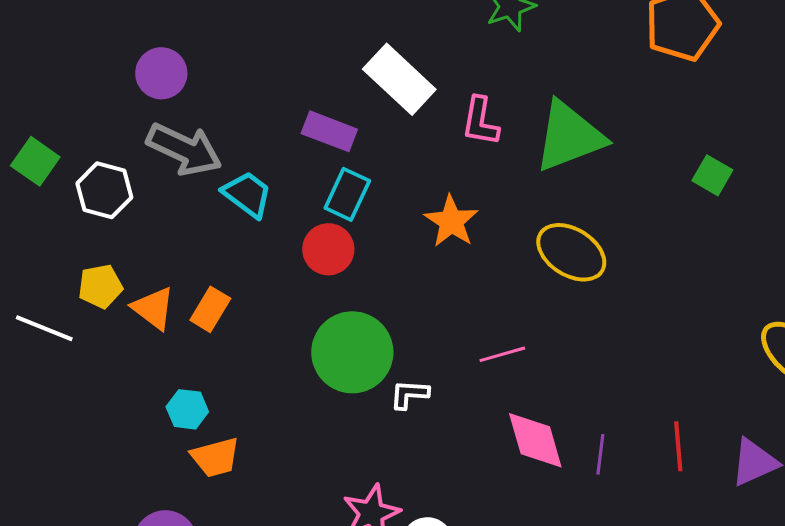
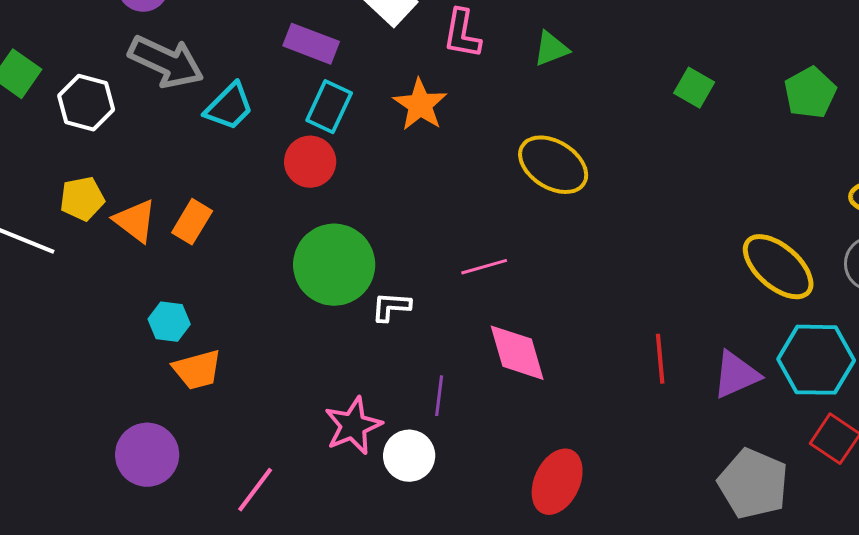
green triangle: (569, 136) -> (551, 49), size x0.5
cyan trapezoid: (247, 194) -> (229, 107), turned 98
orange star: (451, 221) -> (420, 105), moved
purple line: (600, 454) -> (439, 396), moved

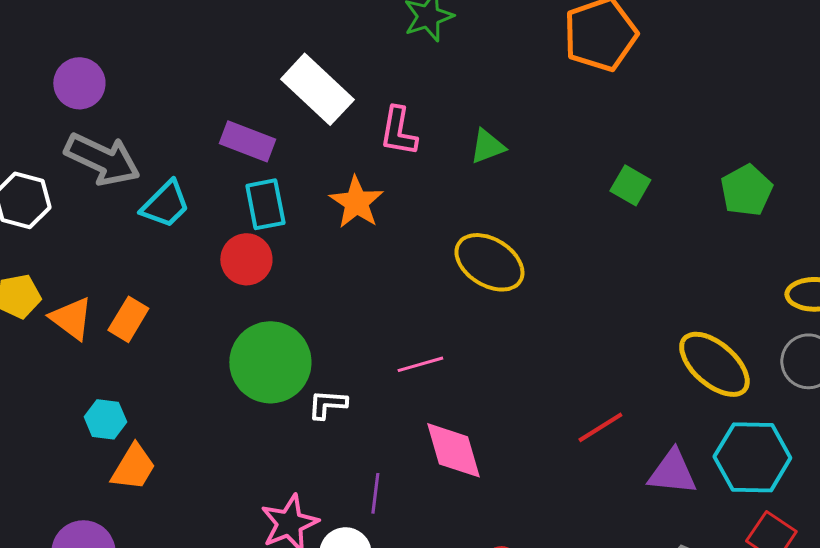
cyan rectangle: (329, 107) -> (265, 204), turned -36
red line: (660, 359) -> (600, 427), moved, turned 63
orange trapezoid: (197, 370) -> (133, 467), turned -44
purple triangle: (736, 375) -> (672, 472), turned 30

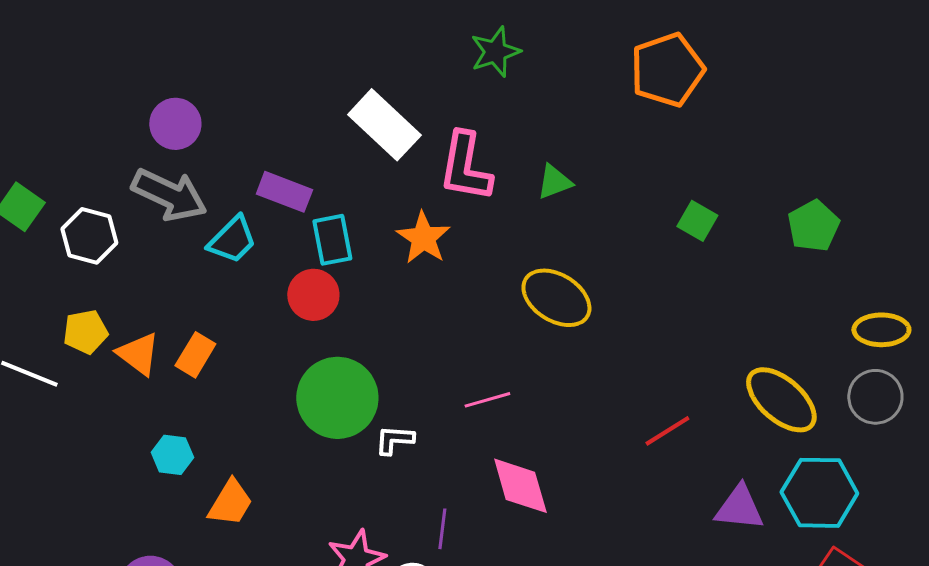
purple circle: (79, 83) -> (175, 124), moved
pink L-shape: (398, 131) -> (465, 167), size x1.4
purple rectangle: (247, 141) -> (284, 192), moved
red line: (600, 427) -> (667, 431), moved
orange trapezoid: (133, 467) -> (230, 503), moved

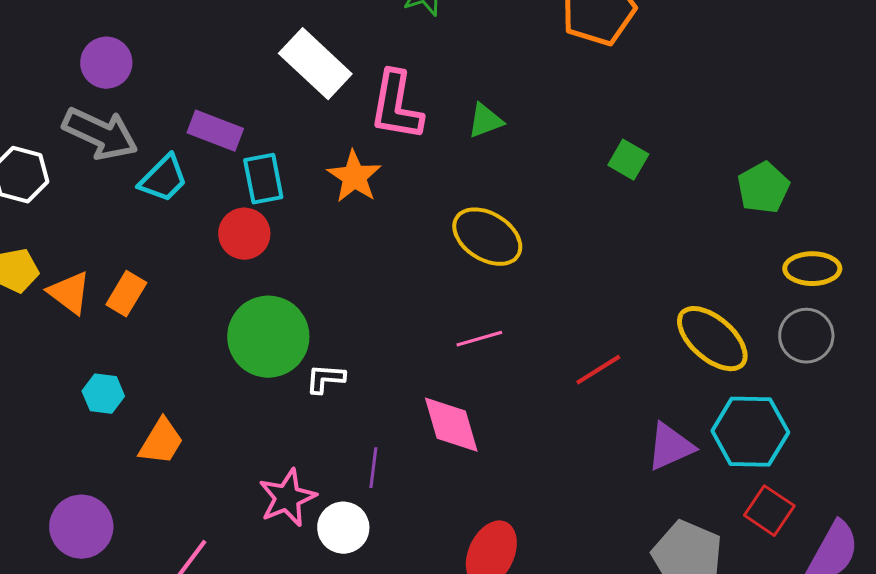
green pentagon: (813, 226) -> (763, 188), moved
pink line: (487, 400) -> (479, 339), moved
purple triangle: (739, 508) -> (670, 447), turned -30

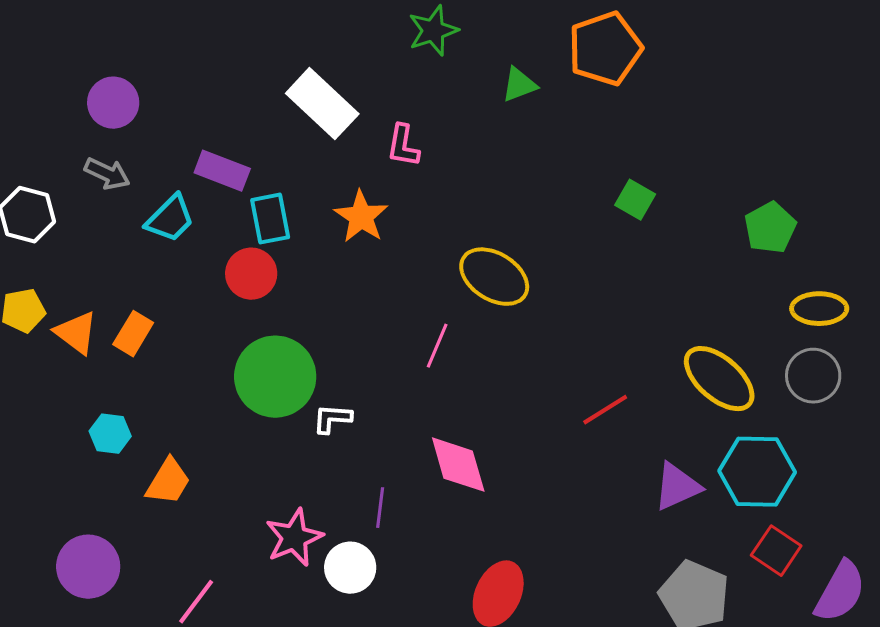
pink L-shape: (396, 106) -> (403, 146), size x0.6
green triangle: (485, 121) -> (519, 85), moved
gray arrow: (100, 134) -> (107, 174), size x0.6
pink line: (479, 339) -> (437, 346), moved, turned -51

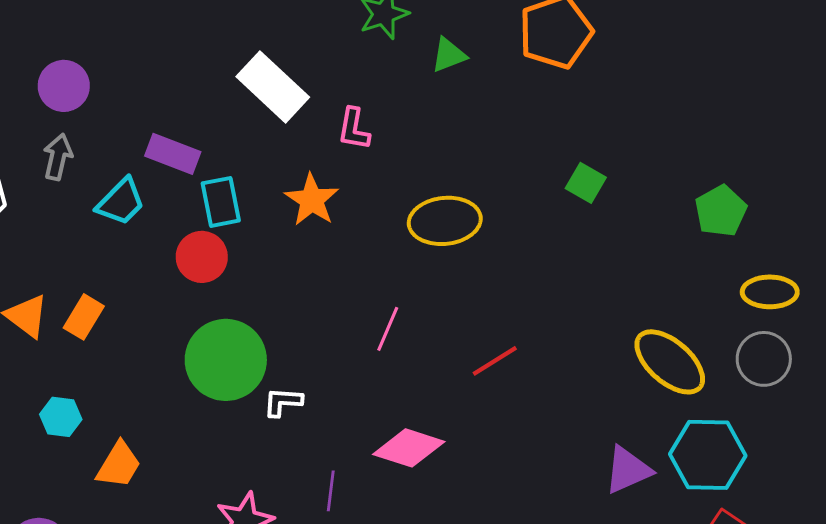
green triangle: (519, 85) -> (449, 55), moved
gray arrow: (107, 174) -> (58, 157), turned -102
yellow ellipse: (494, 277) -> (445, 221), moved, turned -38
red line: (605, 410) -> (495, 361), moved
pink diamond: (458, 465) -> (409, 448), turned -56

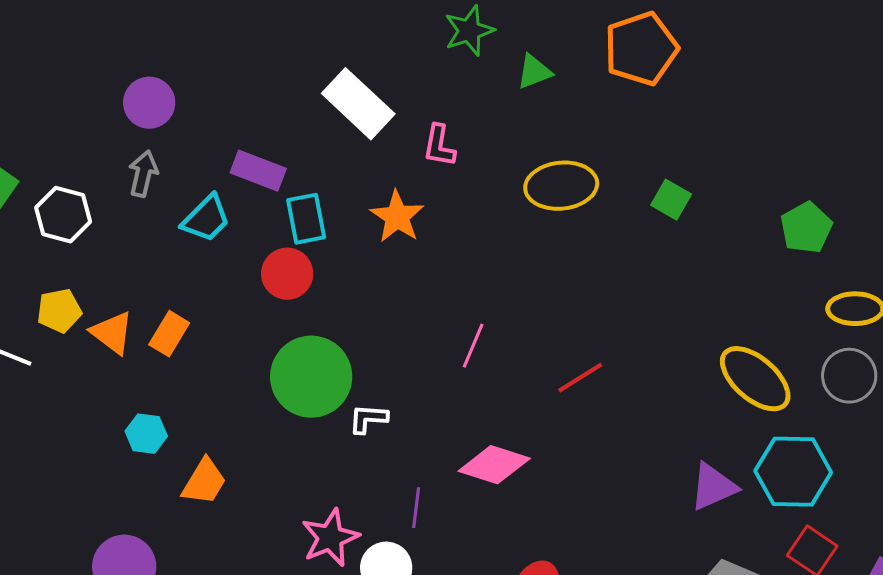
yellow ellipse: (445, 221) -> (561, 186), moved

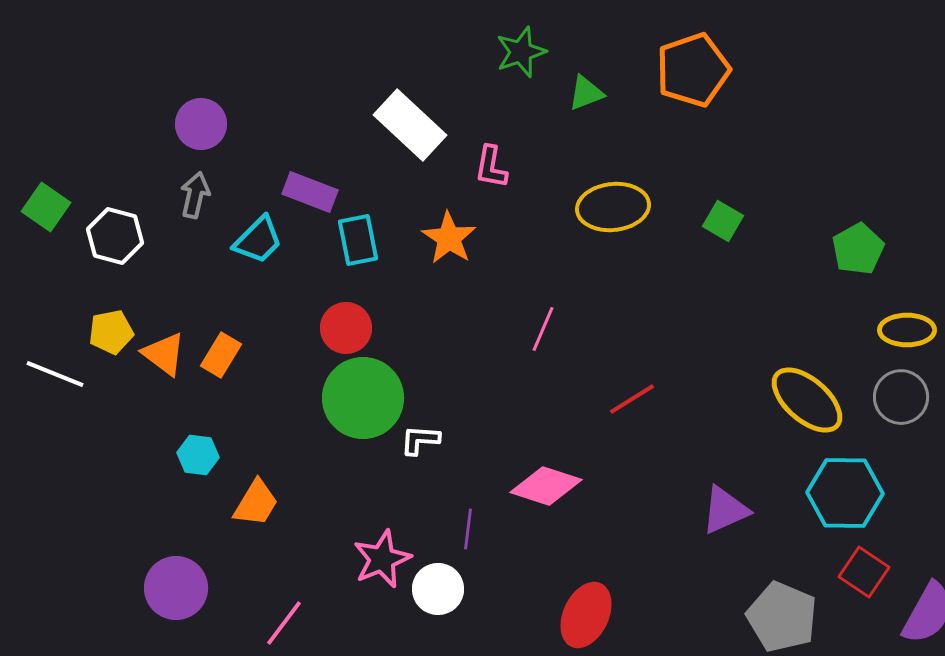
red circle: (287, 274) -> (346, 328), moved
pink line: (473, 346) -> (543, 329), moved
purple triangle: (713, 487) -> (725, 510), moved

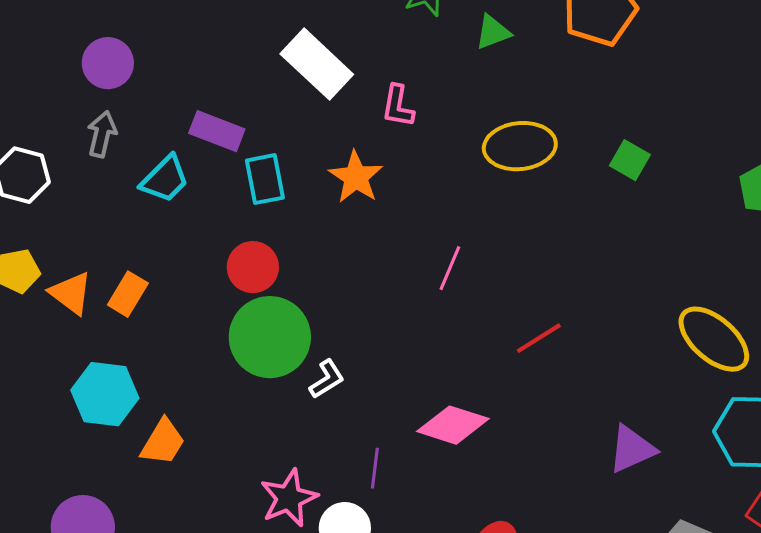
white L-shape: (420, 440) -> (327, 379), turned 144
cyan hexagon: (198, 455) -> (105, 394), size x1.6

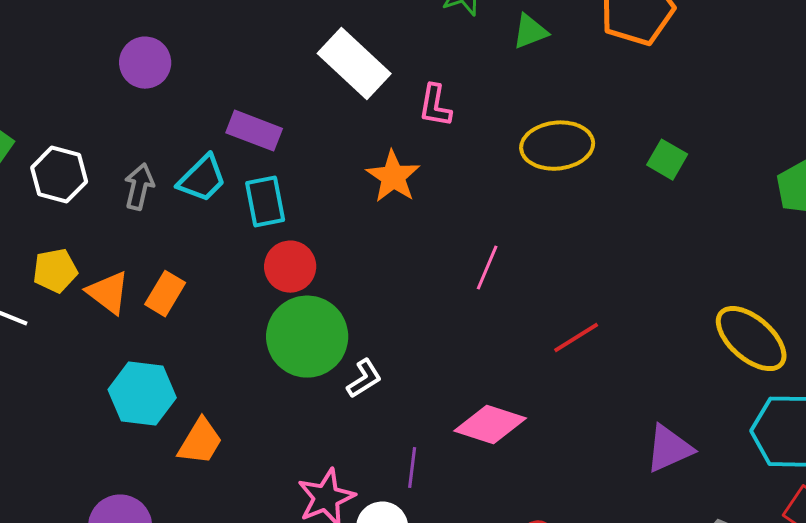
gray arrow: (102, 134) -> (139, 187), moved
cyan rectangle: (265, 179) -> (265, 202), moved

